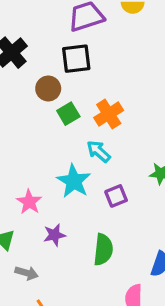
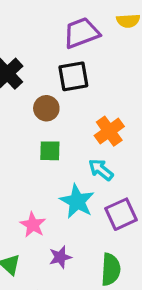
green square: (68, 114) -> (50, 151), moved, turned 35
purple square: (116, 196) -> (121, 214), size x1.4

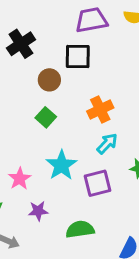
green square: (50, 151) -> (46, 117), turned 30
cyan arrow: (101, 170) -> (107, 144), moved, turned 85
green semicircle: (111, 269) -> (80, 229), turned -112

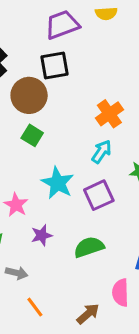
brown circle: (49, 80) -> (29, 95), size x1.5
orange cross: (100, 109) -> (109, 114), moved

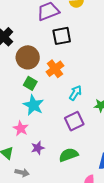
black square: (55, 66) -> (62, 36), moved
orange cross: (109, 114) -> (55, 69), moved
cyan star: (58, 183) -> (33, 105), moved

